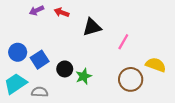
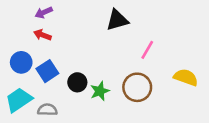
red arrow: (62, 12) -> (42, 35), moved
black triangle: (92, 27) -> (117, 20), moved
brown circle: (131, 79) -> (137, 87), moved

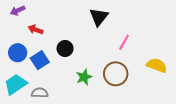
purple arrow: (44, 12) -> (18, 11), moved
black triangle: (117, 20) -> (99, 17), turned -36
black circle: (77, 82) -> (65, 49), moved

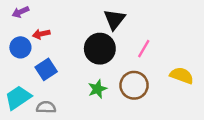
red arrow: (36, 30) -> (41, 34), turned -32
black circle: (65, 49) -> (100, 49), moved, size x1.6
blue circle: (18, 53) -> (20, 47), moved

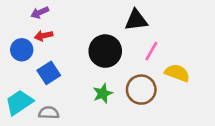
purple arrow: (20, 12) -> (40, 13), moved
black triangle: (114, 19) -> (136, 20), moved, turned 45
yellow semicircle: (182, 75) -> (177, 73), moved

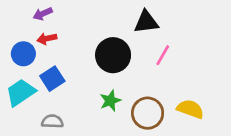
yellow semicircle: (177, 73) -> (190, 109), moved
brown circle: (141, 90) -> (148, 113), moved
cyan trapezoid: (19, 102) -> (21, 92), moved

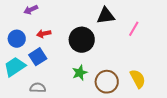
red arrow: (47, 39) -> (44, 34), moved
pink line: (163, 55) -> (134, 29), moved
yellow semicircle: (190, 109) -> (138, 79), turned 42

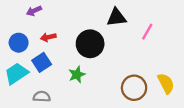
green star: (80, 73) -> (77, 75), moved
yellow semicircle: (138, 79) -> (166, 83), moved
brown circle: (107, 82) -> (134, 88), moved

